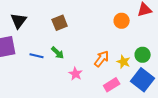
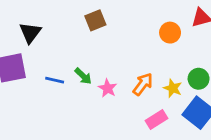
brown square: (60, 23) -> (95, 20), moved
pink star: (76, 74) -> (108, 88), moved

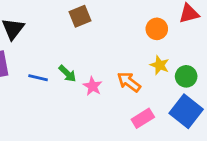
orange arrow: (143, 84) -> (129, 82), turned -90
yellow star: (173, 88) -> (160, 65), moved

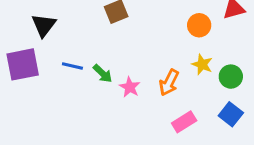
blue line: (38, 78) -> (72, 66), moved
orange arrow: (129, 82) -> (169, 83), turned -100
blue square: (186, 111) -> (231, 114), size x0.7

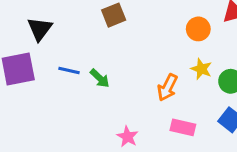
pink star: (130, 87) -> (127, 137), moved
pink rectangle: (184, 122) -> (183, 127), turned 45

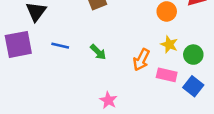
green arrow: (100, 78) -> (98, 52), moved
pink rectangle: (183, 127) -> (167, 75), moved

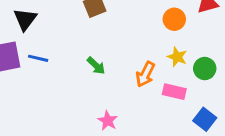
blue line: (60, 46) -> (38, 58), moved
blue square: (193, 86) -> (205, 119), moved

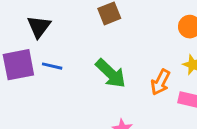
green arrow: (96, 66) -> (111, 73), size x1.6

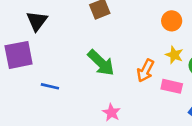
blue line: (52, 66) -> (50, 86), moved

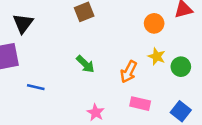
green arrow: (101, 63) -> (85, 64), size x0.7
pink rectangle: (172, 86) -> (140, 104), moved

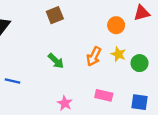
orange arrow: (129, 72) -> (94, 56), moved
blue square: (181, 111) -> (140, 102), turned -30

